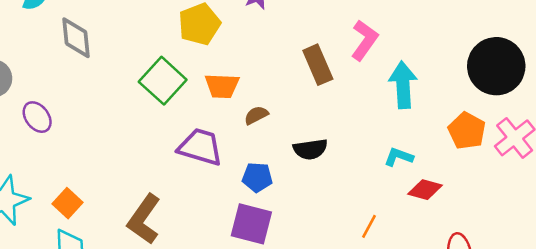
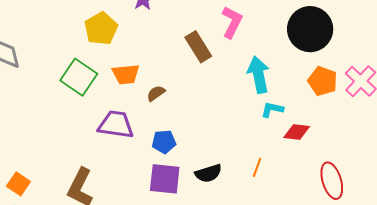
black circle: (496, 66) -> (310, 29), moved
cyan arrow: (403, 85) -> (258, 75), moved
black semicircle: (310, 149) -> (208, 173), moved

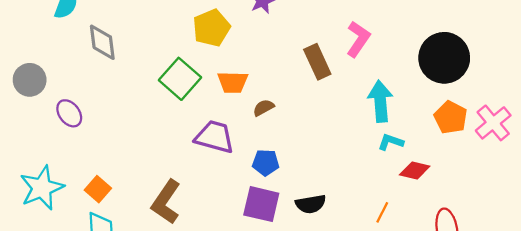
orange line: (257, 167) -> (382, 212), moved

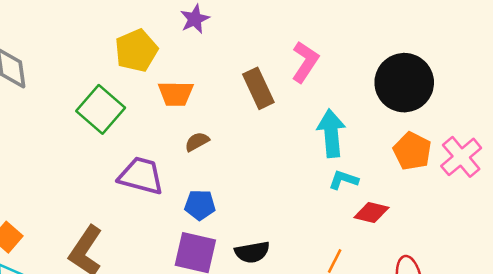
orange trapezoid: (233, 82) -> (176, 94), moved

